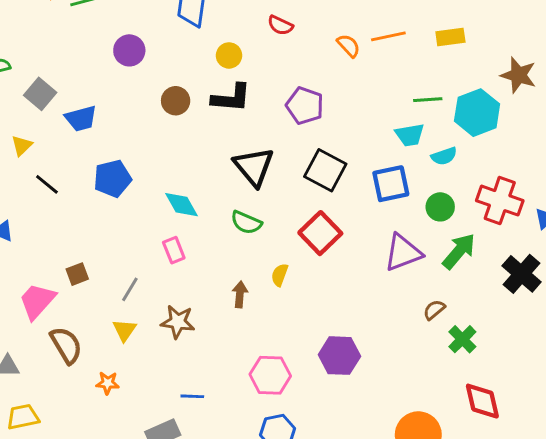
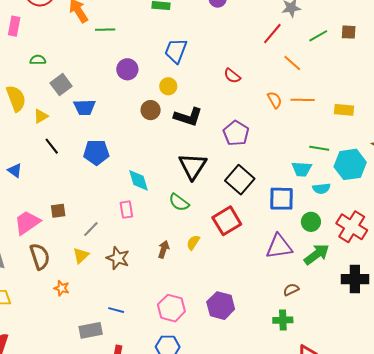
yellow circle: (229, 55) -> (168, 86), moved
black cross: (522, 274) -> (355, 279), turned 36
green cross: (462, 339) -> (283, 320), moved, turned 30

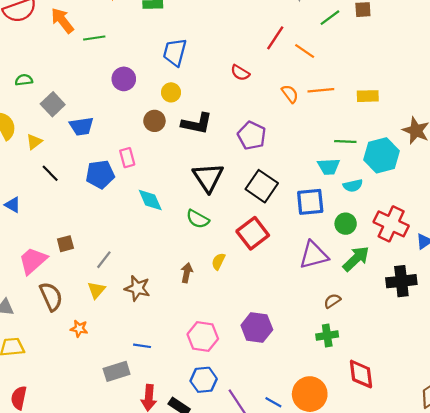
red line: (272, 34) -> (275, 38), moved
pink rectangle: (126, 210) -> (127, 158), moved

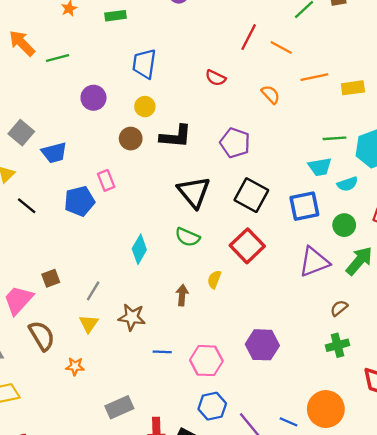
orange line: (321, 90) -> (314, 77), moved
cyan diamond: (150, 200) -> (139, 249), moved, turned 60
blue line: (142, 346) -> (162, 352), moved

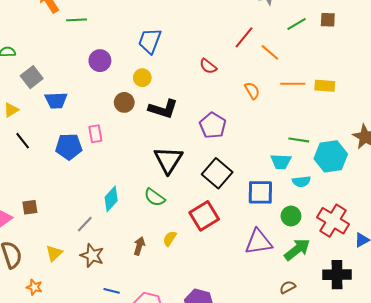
yellow rectangle: (353, 88) -> (325, 86), moved
gray line: (93, 291) -> (85, 224), moved
brown semicircle: (339, 308) -> (288, 287), moved

